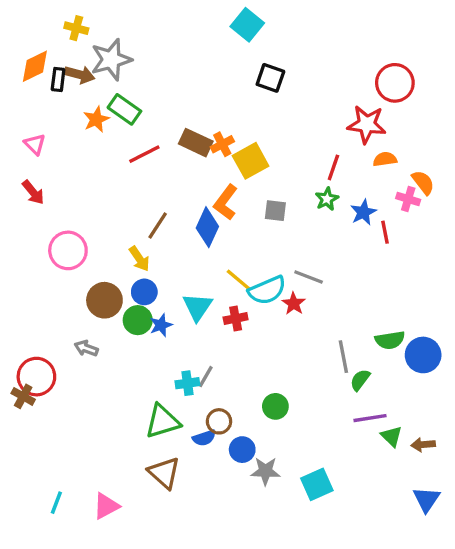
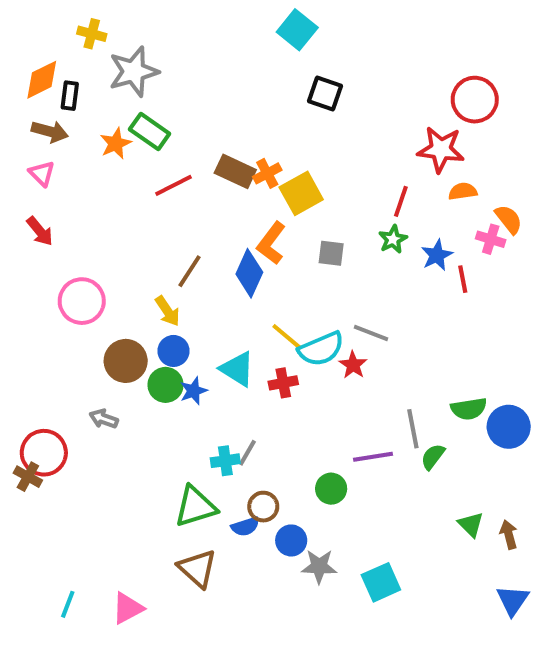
brown arrow: (80, 75) -> (50, 132), moved
cyan triangle: (197, 307) -> (237, 369), turned -32
purple line: (370, 418) -> (373, 457), moved
brown arrow: (423, 445) -> (509, 534), turned 80

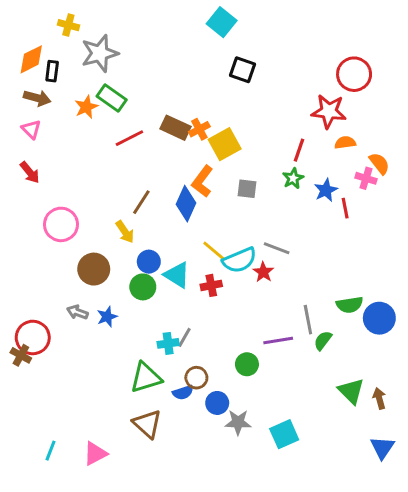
blue circle: (173, 351) -> (149, 262), moved
green circle: (166, 385) -> (143, 287), moved
blue star: (193, 391) -> (107, 317), moved
green triangle: (471, 525) -> (351, 391), size x1.4

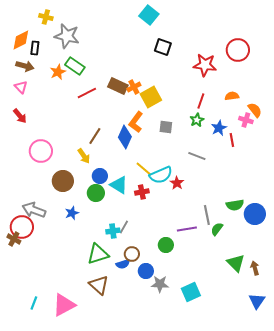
gray star: (100, 53) -> (67, 36), turned 30
red star: (329, 111) -> (205, 65), moved
gray line: (277, 248) -> (197, 156), moved
gray arrow: (77, 312) -> (34, 210), moved, size x1.6
pink triangle: (95, 454) -> (64, 305), size x1.4

